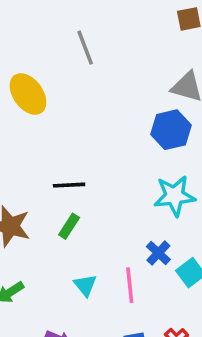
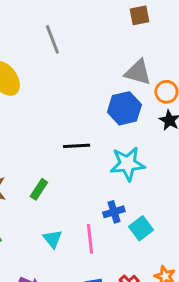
black line: (69, 185) -> (76, 146), moved
blue cross: (158, 253) -> (114, 212), turned 30

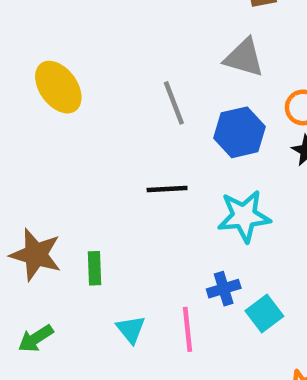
gray line: (52, 39) -> (174, 103), moved
gray triangle: (138, 72) -> (244, 58), moved
green rectangle: (39, 189) -> (95, 268), moved, turned -35

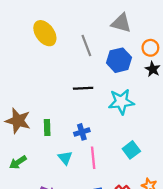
yellow ellipse: (58, 87) -> (45, 33), moved
blue cross: (224, 289) -> (82, 132), moved

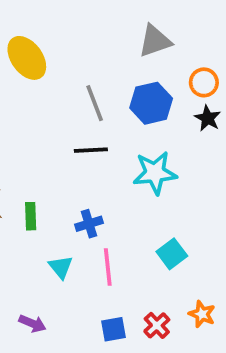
gray triangle: (121, 23) -> (155, 41), turned -35
gray line: (86, 46) -> (95, 103), moved

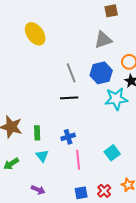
yellow ellipse: (27, 58) -> (35, 34), moved
cyan star: (155, 173) -> (116, 99), moved
cyan triangle: (61, 267) -> (42, 156), moved

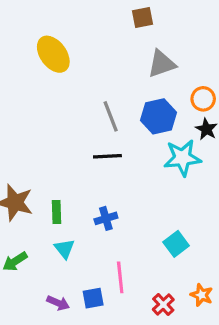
brown square: (111, 11) -> (143, 18), moved
pink line: (78, 160) -> (120, 277), moved
blue square: (81, 193) -> (93, 298), moved

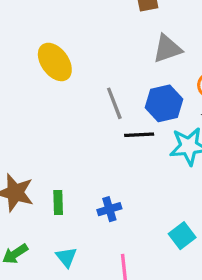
yellow ellipse: (53, 54) -> (55, 62), moved
black line: (107, 156) -> (139, 135), moved
cyan triangle: (64, 249) -> (66, 257), moved

